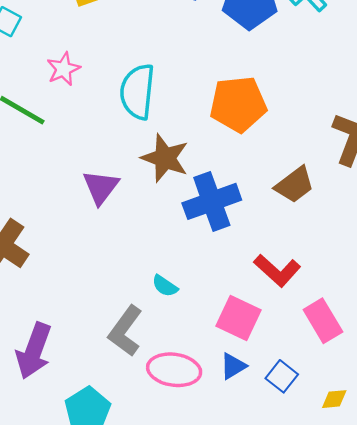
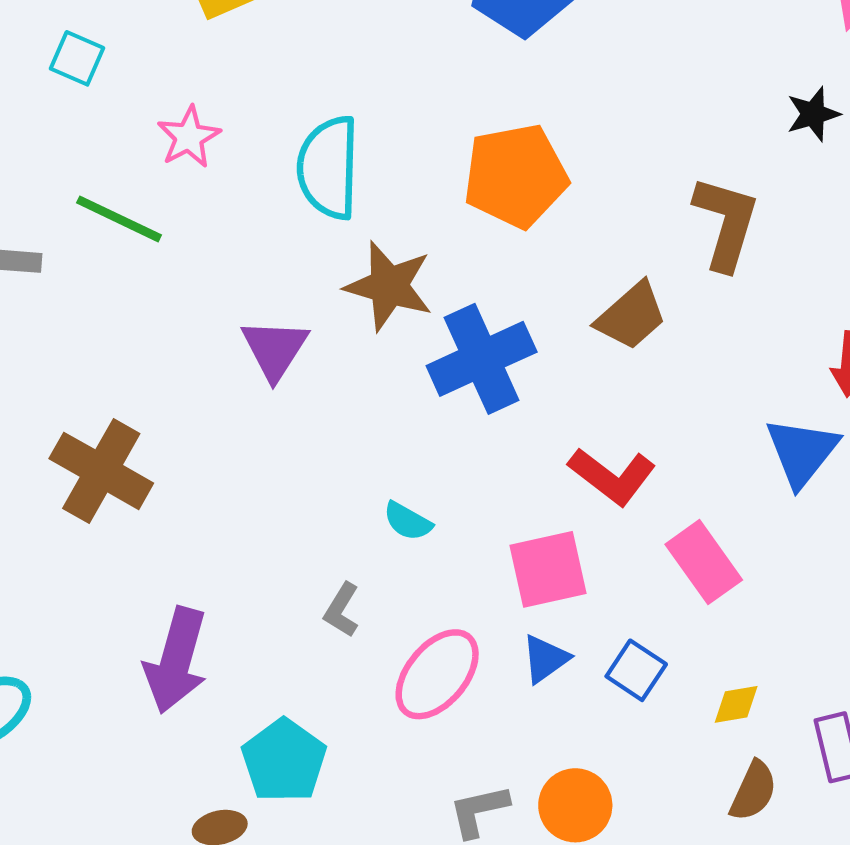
pink square: (239, 318) -> (548, 569), turned -33
gray L-shape: (125, 331) -> (342, 610), size x0.6
pink ellipse: (174, 370) -> (437, 674), turned -54

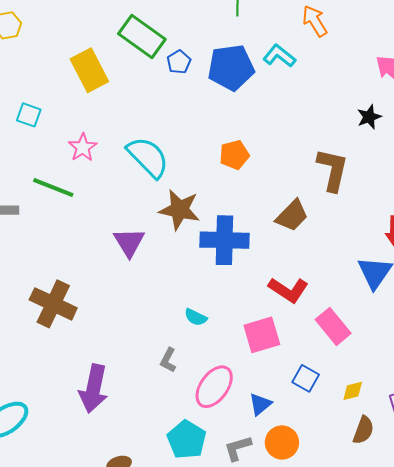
cyan semicircle: (328, 168) -> (148, 157), turned 138
orange pentagon: (516, 176) -> (234, 155), size x0.6
blue cross: (482, 359) -> (224, 240), turned 30
blue triangle: (545, 659) -> (260, 404), moved
cyan pentagon: (284, 761) -> (187, 440), moved

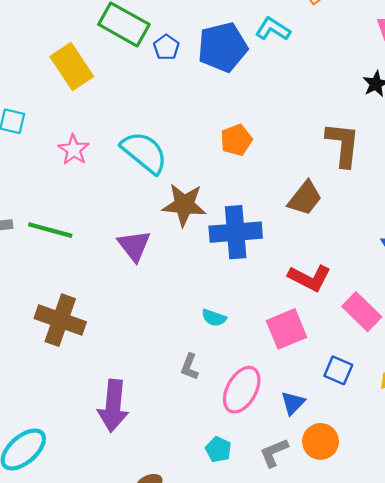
green line: (53, 187) -> (50, 230), moved
cyan pentagon: (187, 440) -> (218, 449), size x0.6

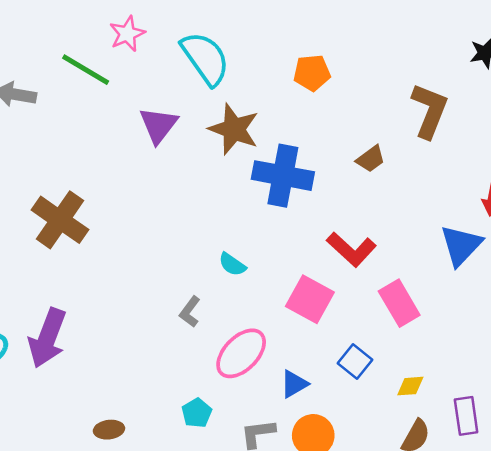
brown trapezoid: (305, 198) -> (371, 159), size x0.7
green line: (50, 230) -> (86, 70), moved
purple triangle: (134, 246) -> (158, 125), moved
pink square: (287, 329) -> (310, 299), turned 36
purple arrow: (113, 406) -> (47, 338), moved

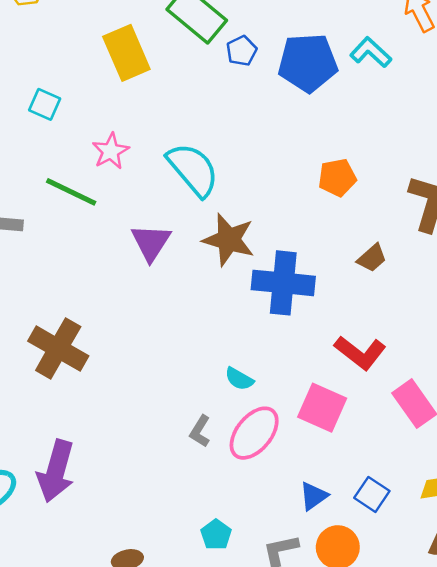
orange pentagon: (312, 73) -> (337, 178), moved
pink ellipse: (241, 353) -> (254, 433), moved
blue square: (355, 361) -> (372, 494), moved

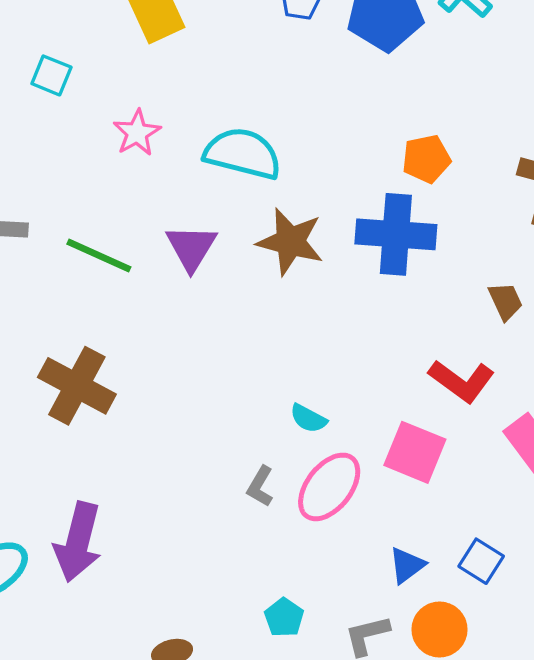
cyan semicircle: (193, 170) -> (243, 153), turned -34
green line: (71, 192) -> (99, 256), moved
brown trapezoid: (372, 258) -> (506, 301), moved, turned -72
blue cross: (283, 283) -> (396, 234), moved

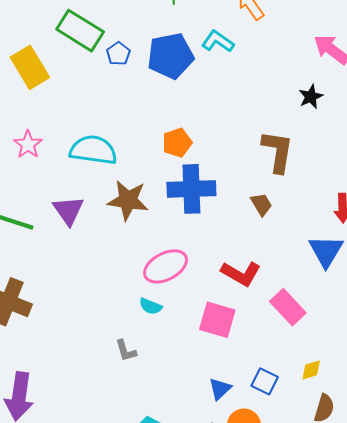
orange pentagon: (426, 159) -> (177, 143), moved
brown trapezoid: (506, 301) -> (261, 204), moved
gray L-shape: (260, 486) -> (126, 351), turned -40
pink ellipse: (329, 487) -> (165, 266), moved, turned 30

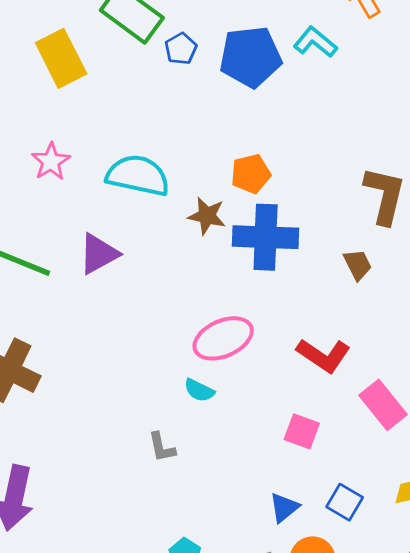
brown star: (128, 200) -> (207, 216), moved, size x0.7
purple triangle: (68, 210) -> (99, 254), turned 32
pink square: (217, 320) -> (302, 431), moved, size x0.7

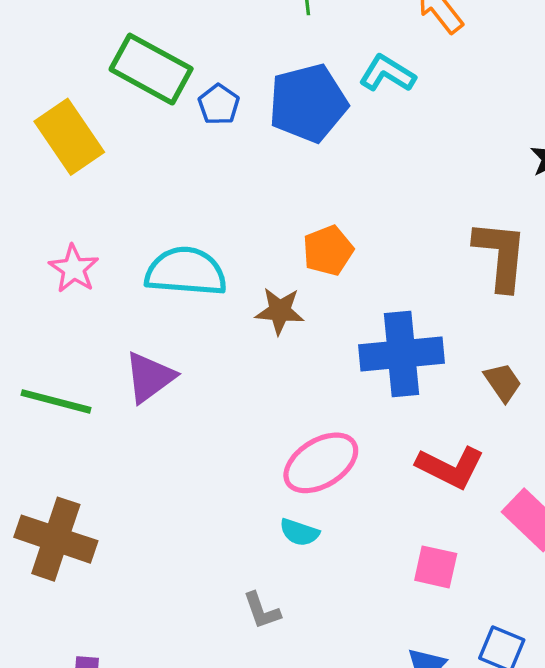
blue cross: (266, 237) -> (402, 354), moved
brown trapezoid: (358, 265) -> (503, 382), moved

